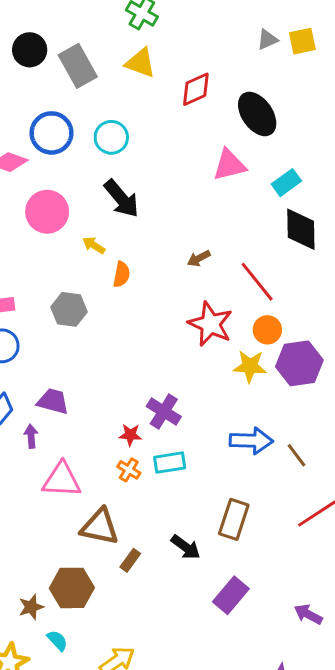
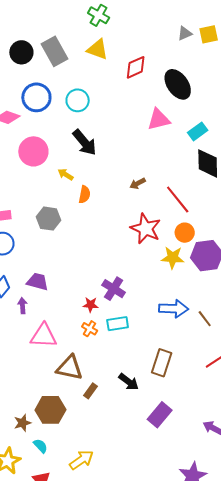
black circle: (30, 50) -> (21, 52), moved

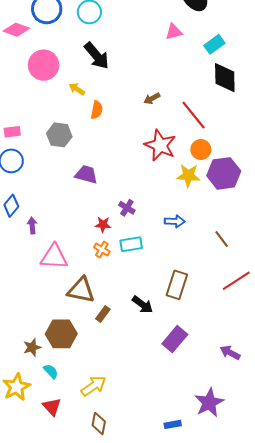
pink triangle: (159, 119) -> (174, 32), size x0.7
purple trapezoid: (37, 282) -> (86, 174), moved
purple cross: (114, 289) -> (127, 208), size x0.7
blue arrow: (174, 309) -> (175, 221), moved, size x0.7

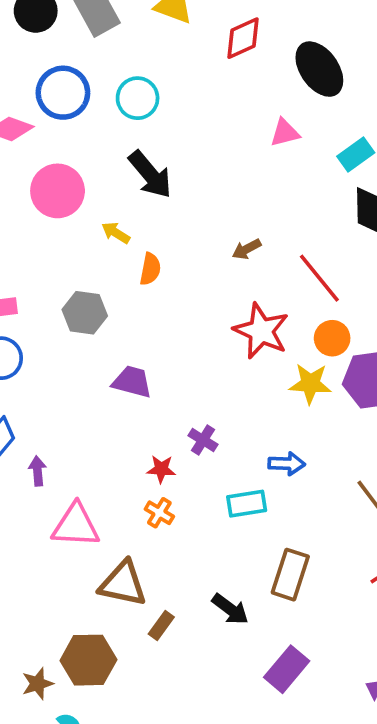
cyan rectangle: (131, 244) -> (247, 504), moved

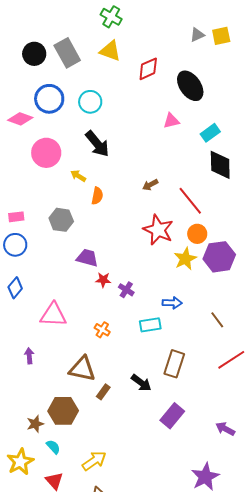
yellow star: (310, 384) -> (185, 259), turned -30
red star: (161, 469) -> (103, 280), moved
purple arrow: (38, 471) -> (29, 356), moved
pink triangle: (76, 525) -> (53, 315), moved

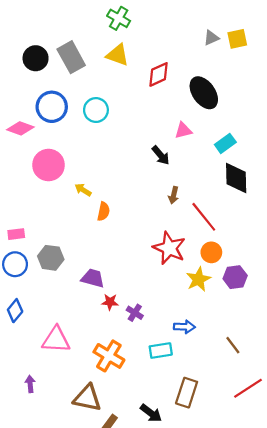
black arrow: (97, 144) -> (161, 155), moved, size x0.7
brown arrow: (150, 185) -> (174, 195), moved, turned -49
gray hexagon: (61, 220) -> (51, 258), moved
purple hexagon: (219, 257) -> (235, 277), size x0.7
orange cross: (102, 330) -> (109, 356), size x1.8

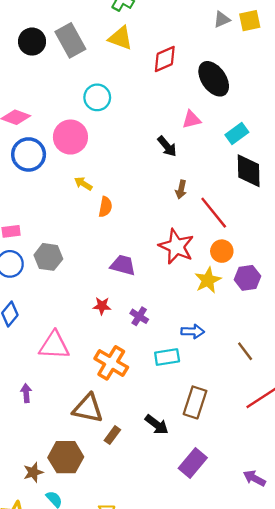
blue circle: (52, 107) -> (29, 154), moved
pink circle: (48, 165) -> (70, 137), moved
purple trapezoid: (93, 278) -> (123, 265), moved
red star: (110, 302) -> (102, 306), moved

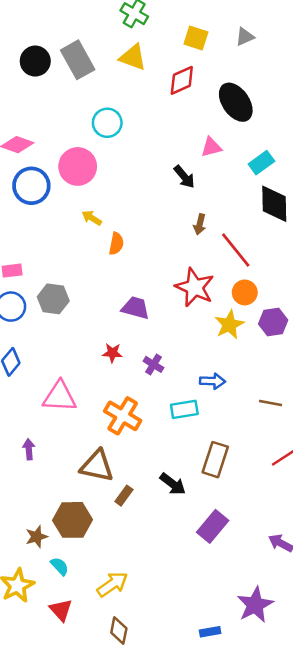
yellow square: (250, 21) -> (196, 38), moved, turned 30
brown line: (245, 351) -> (270, 403), turned -42

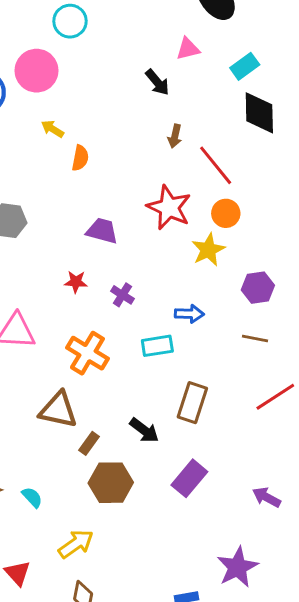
purple hexagon: (273, 322) -> (258, 288), moved
brown hexagon: (73, 520) -> (111, 483), moved
cyan semicircle: (60, 566) -> (32, 497), moved

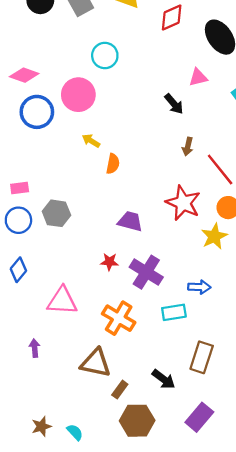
purple cross: (122, 295) -> (146, 272), size x1.8

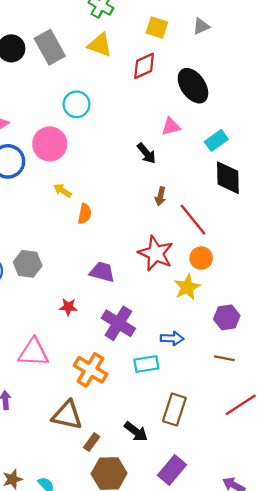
red star: (109, 262) -> (68, 307), moved

